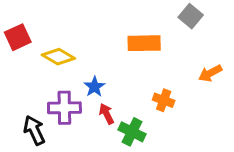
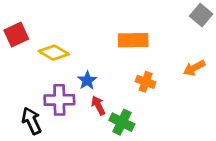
gray square: (191, 16) -> (201, 15), moved
orange cross: (164, 100) -> (146, 82), moved

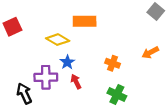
orange rectangle: (133, 40) -> (85, 21), moved
yellow diamond: (54, 53) -> (58, 40), moved
green cross: (122, 122) -> (117, 94), moved

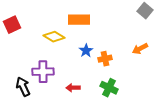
blue star: (67, 62) -> (86, 51), moved
orange cross: (113, 63) -> (105, 59), turned -32
red arrow: (76, 82) -> (73, 88), moved, turned -64

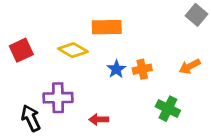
red square: (12, 25) -> (21, 50), moved
orange cross: (105, 59) -> (142, 69), moved
green cross: (109, 88) -> (168, 109), moved

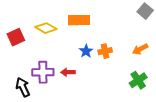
yellow diamond: (73, 50) -> (46, 28), moved
green cross: (168, 109) -> (138, 80), moved, turned 30
red arrow: (99, 119) -> (68, 72), moved

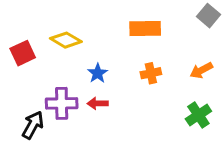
orange rectangle: (79, 20) -> (145, 29), moved
blue star: (86, 51) -> (98, 73), moved
black arrow: (23, 87) -> (33, 125), turned 54

